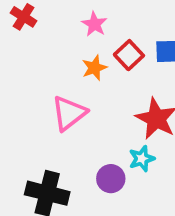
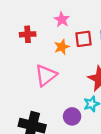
red cross: (24, 17) -> (28, 34), moved, turned -35
red square: (129, 55) -> (83, 39), turned 36

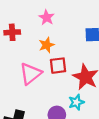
red square: (83, 39) -> (58, 66), moved

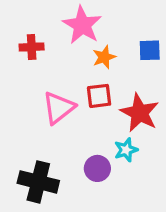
pink star: (47, 17) -> (82, 25), size x1.6
orange star: (47, 45) -> (104, 57), moved

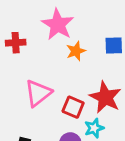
red square: (99, 96) -> (73, 107), moved, turned 30

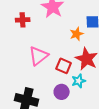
orange star: (76, 51) -> (77, 34), moved

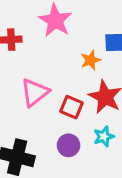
cyan star: (79, 81) -> (104, 137), moved

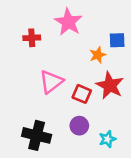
cyan star: (104, 137) -> (107, 139), moved

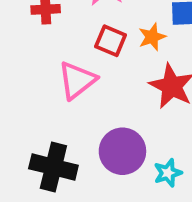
red square: (82, 94) -> (111, 41), moved
purple circle: (79, 126) -> (122, 151), size x1.5

